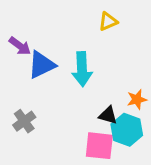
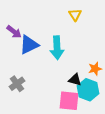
yellow triangle: (108, 21) -> (75, 15), turned -40

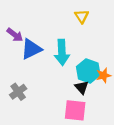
black triangle: (75, 80) -> (82, 87), turned 32
cyan hexagon: (88, 90) -> (88, 71), moved

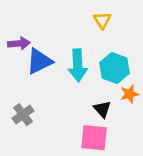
purple arrow: (15, 35) -> (19, 43), turned -42
cyan hexagon: (88, 71) -> (115, 68), moved

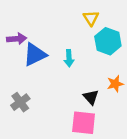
cyan arrow: (78, 65) -> (69, 58), size x0.6
cyan hexagon: (115, 68) -> (108, 41), moved

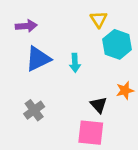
purple arrow: (17, 39) -> (26, 26), moved
gray cross: (20, 102) -> (34, 110), moved

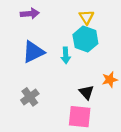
purple arrow: (26, 26) -> (30, 14), moved
cyan hexagon: (117, 44) -> (85, 39), moved

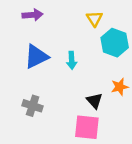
cyan hexagon: (85, 39) -> (115, 43), moved
gray cross: (30, 97) -> (33, 106), turned -36

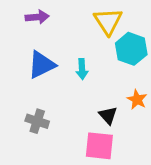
yellow triangle: (94, 19) -> (108, 21), size x1.5
orange star: (120, 87) -> (137, 99), turned -30

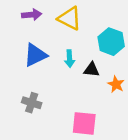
yellow triangle: (108, 21) -> (70, 18), moved, turned -30
black triangle: (108, 115) -> (92, 70), moved, turned -42

